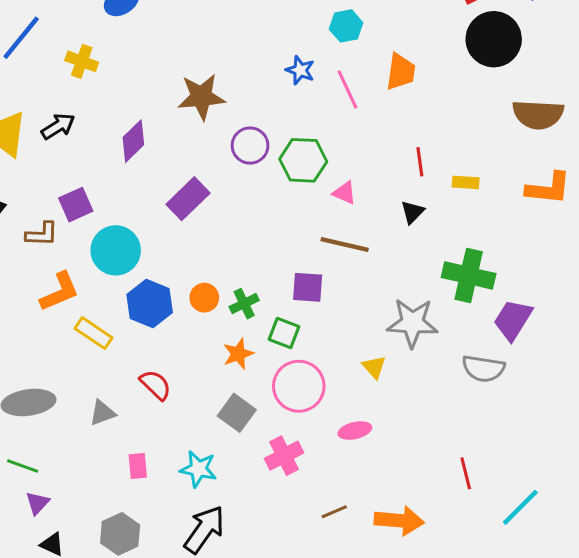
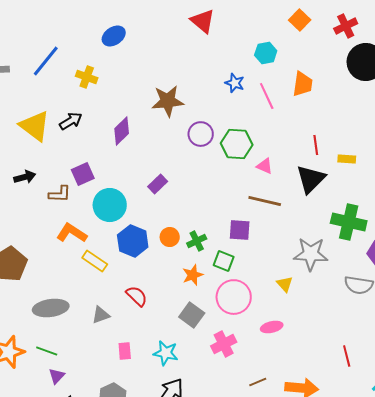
purple rectangle: (188, 199) -> (158, 184), moved, size x0.7
black triangle: (412, 212) -> (311, 179), size x1.8
orange L-shape: (60, 292) -> (72, 233), turned -124

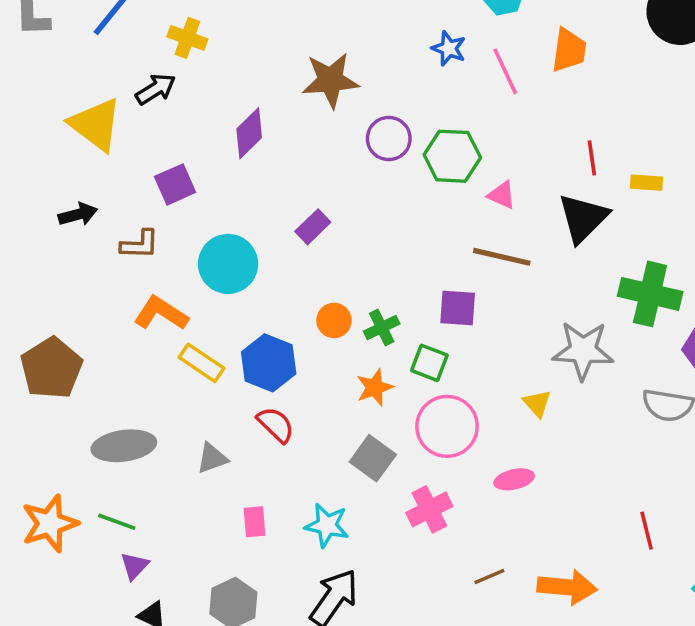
black arrow: (71, 121) -> (156, 89), moved
purple square: (83, 174) -> (175, 184), moved
blue hexagon: (133, 241) -> (269, 363), moved

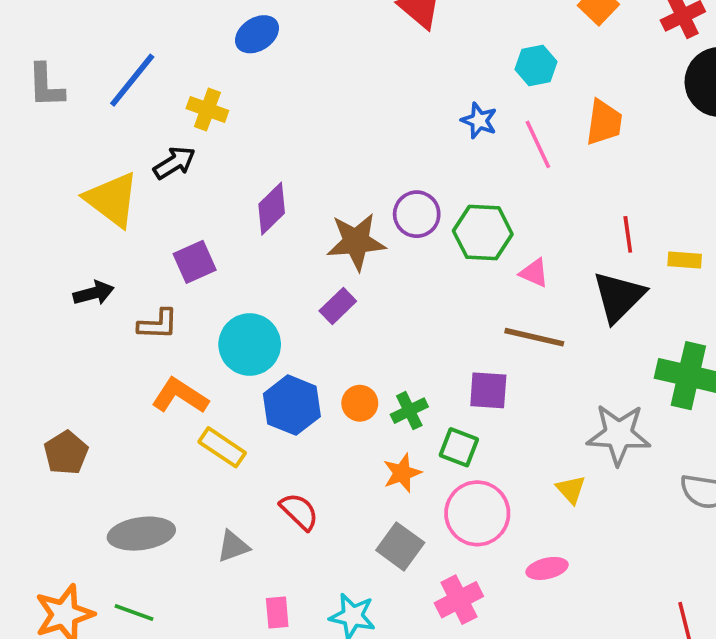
brown star: (330, 80) -> (356, 242), moved
blue hexagon: (269, 363) -> (292, 405), moved
brown pentagon: (51, 368) -> (66, 453), size x0.7

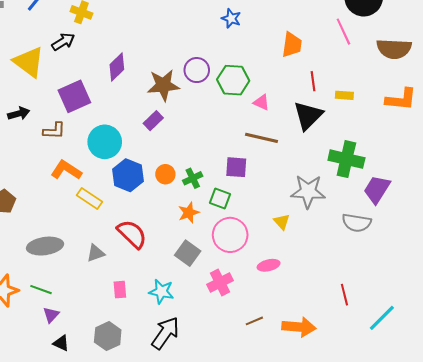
orange trapezoid: (604, 122) -> (292, 45), moved
pink line: (538, 144) -> (343, 32), moved
purple square: (195, 262) -> (74, 96), size x1.4
red semicircle: (299, 512) -> (132, 234), size x1.4

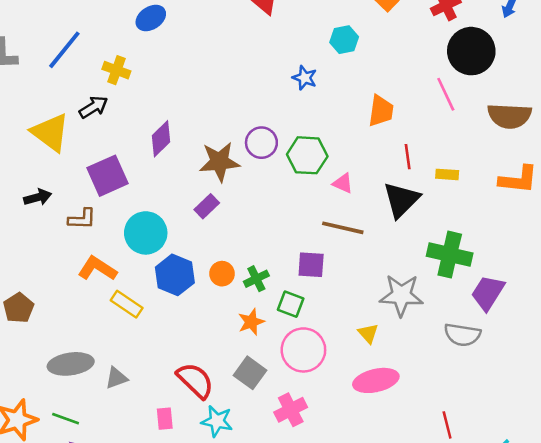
red semicircle: (132, 234) -> (195, 380), moved
gray triangle: (96, 253) -> (116, 378), moved
pink ellipse: (269, 265) -> (376, 380), moved, size x1.6

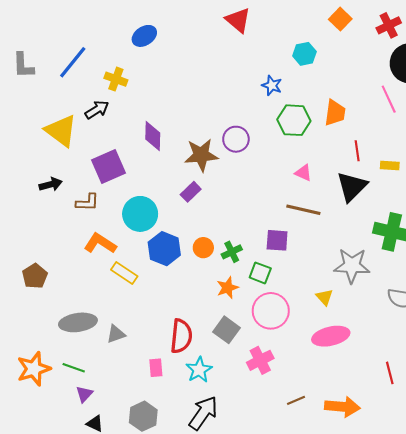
purple diamond: (161, 139) -> (153, 136), turned -44
green hexagon: (307, 155) -> (294, 120), moved
red semicircle: (195, 380) -> (181, 336), turned 52
cyan star: (217, 421) -> (199, 370), turned 30

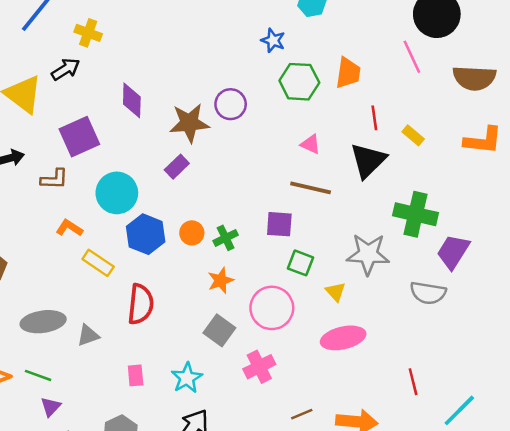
yellow rectangle: (390, 165) -> (413, 135), turned 36
orange L-shape: (100, 243) -> (69, 228), size x0.7
green square: (260, 273) -> (301, 263), moved
red semicircle: (181, 336) -> (141, 304), moved

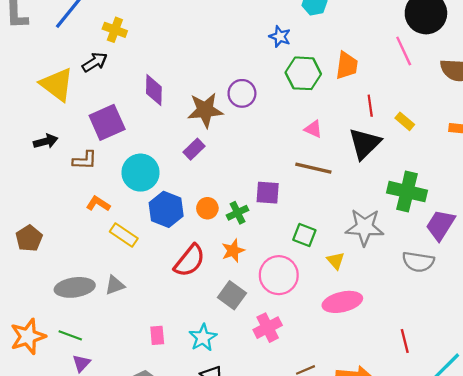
purple square: (279, 224) -> (268, 193), moved
red semicircle: (141, 304) -> (190, 261), moved, turned 33
gray triangle: (88, 335) -> (115, 285), moved

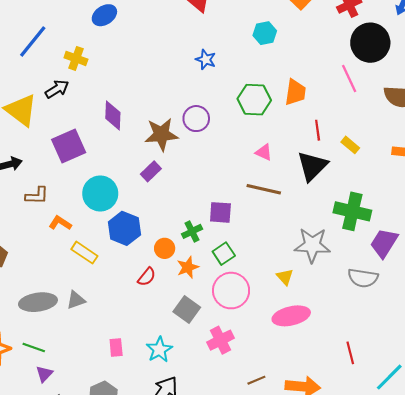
blue star: (280, 37) -> (206, 60), moved
brown L-shape: (85, 160) -> (37, 196), moved
orange circle: (207, 208) -> (165, 248), moved
green square: (304, 235) -> (224, 254), moved, turned 35
red semicircle: (190, 261) -> (147, 277), size x0.6

